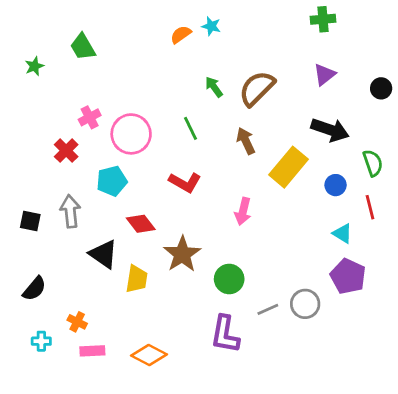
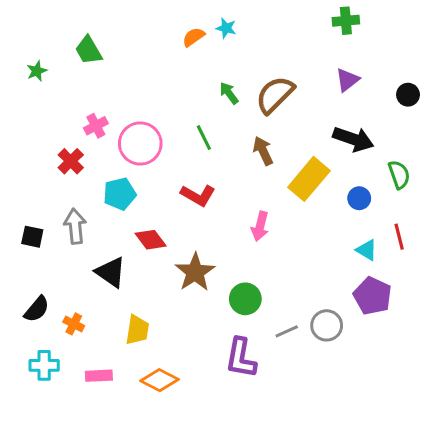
red line: (370, 207) -> (399, 237), moved
yellow trapezoid: (137, 279) -> (137, 330), moved
orange cross: (77, 322) -> (74, 324), moved
cyan cross: (41, 341) -> (44, 365), size x1.4

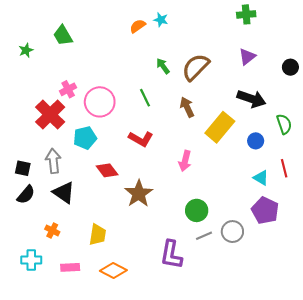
red cross: (71, 161) -> (50, 115), size x1.6
black triangle: (111, 272) -> (64, 193), moved
green circle: (245, 299) -> (197, 210), moved
black semicircle: (37, 309) -> (26, 195), moved

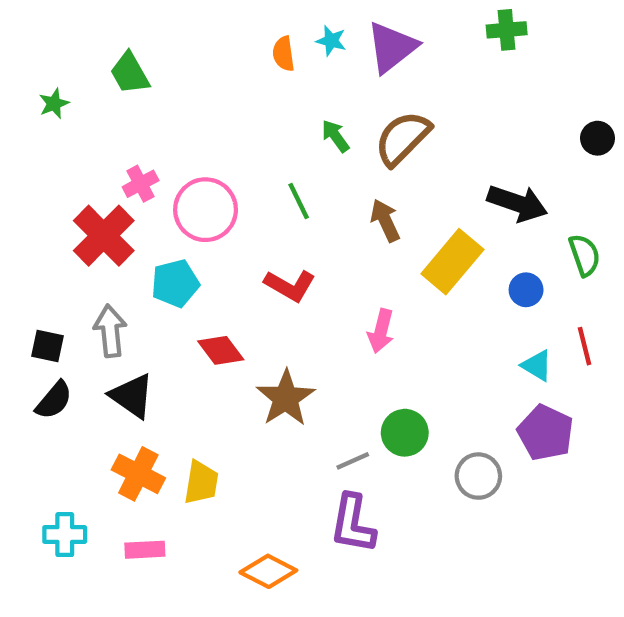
orange semicircle: (138, 26) -> (283, 54), turned -63
purple triangle: (247, 57) -> (392, 47), moved, size x1.5
orange cross: (52, 230) -> (138, 474), moved, size x1.6
gray line: (204, 236) -> (353, 461), moved
orange diamond: (113, 271) -> (268, 571), moved

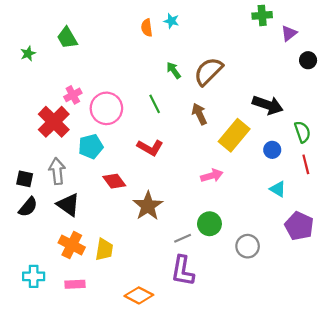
purple triangle: (392, 47) -> (289, 33), moved, size x0.6
black circle: (598, 138) -> (308, 60), moved
pink arrow: (381, 331) -> (212, 176), moved, turned -120
red line: (585, 346) -> (306, 164), moved
purple pentagon: (546, 433) -> (299, 226), moved

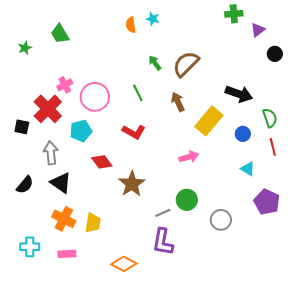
black square: (25, 179) -> (22, 127), moved

